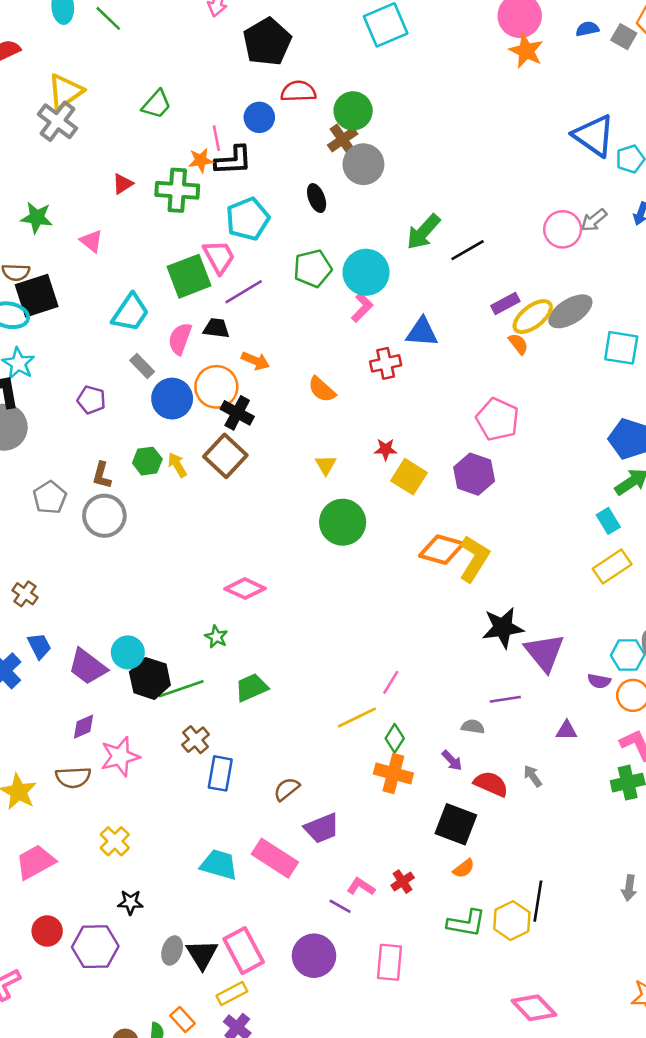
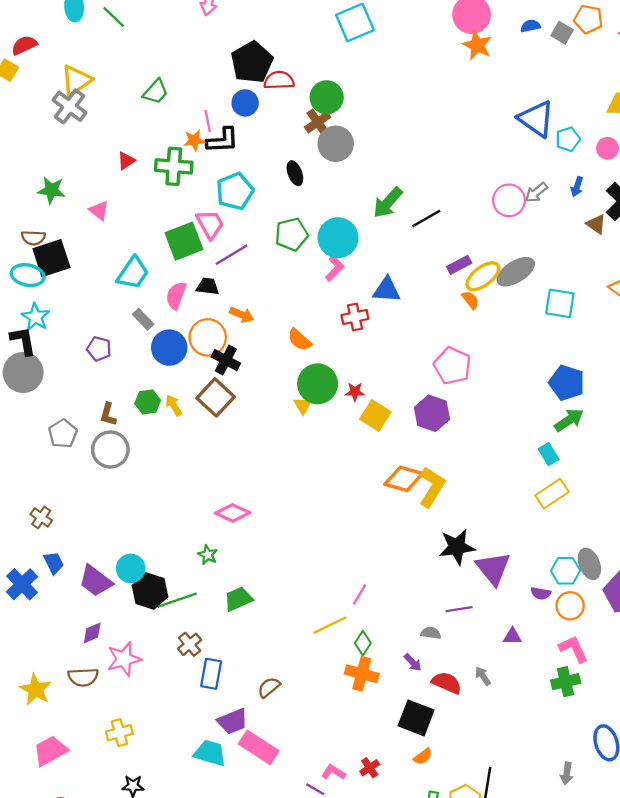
black pentagon: (267, 42) -> (252, 62), moved
green circle: (343, 522) -> (318, 384), moved
purple trapezoid: (322, 828) -> (233, 721), moved
yellow cross: (115, 841) -> (119, 733), turned 30

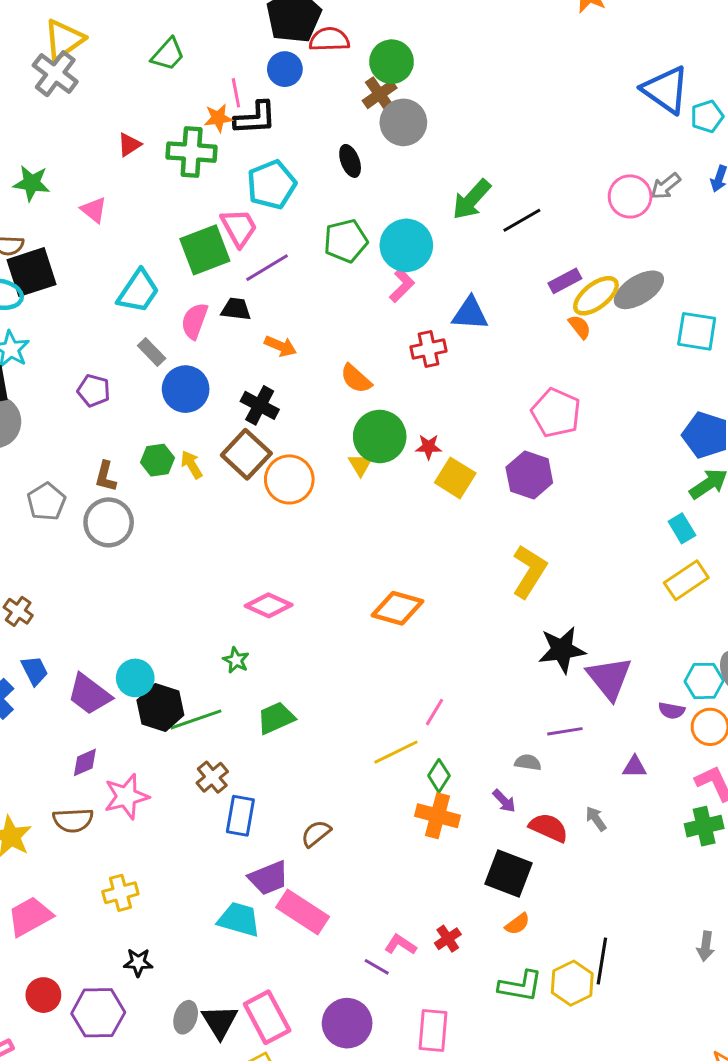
orange circle: (208, 337) -> (289, 479), moved
orange diamond: (404, 479) -> (397, 608), moved

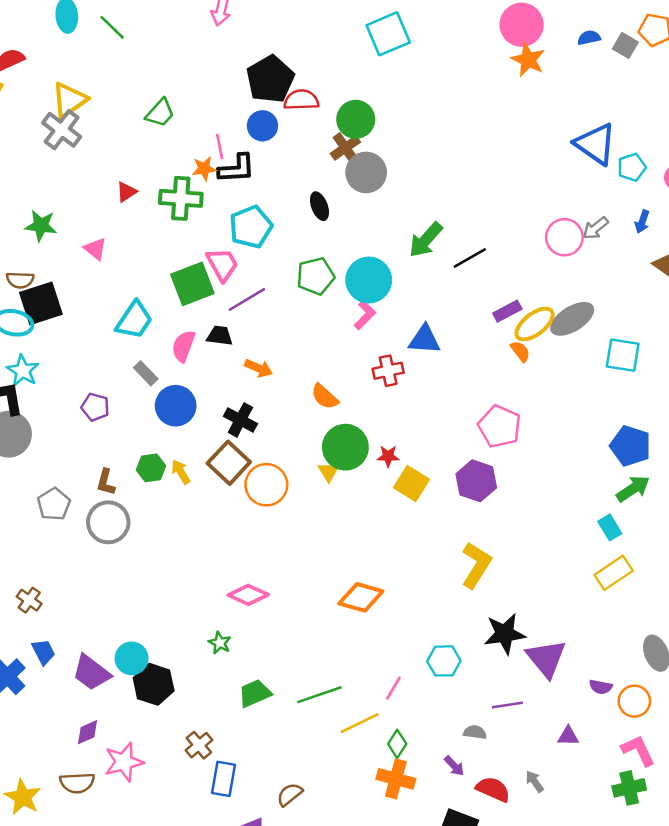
cyan hexagon: (704, 681) -> (444, 661), moved
green line: (196, 719) -> (319, 695), moved

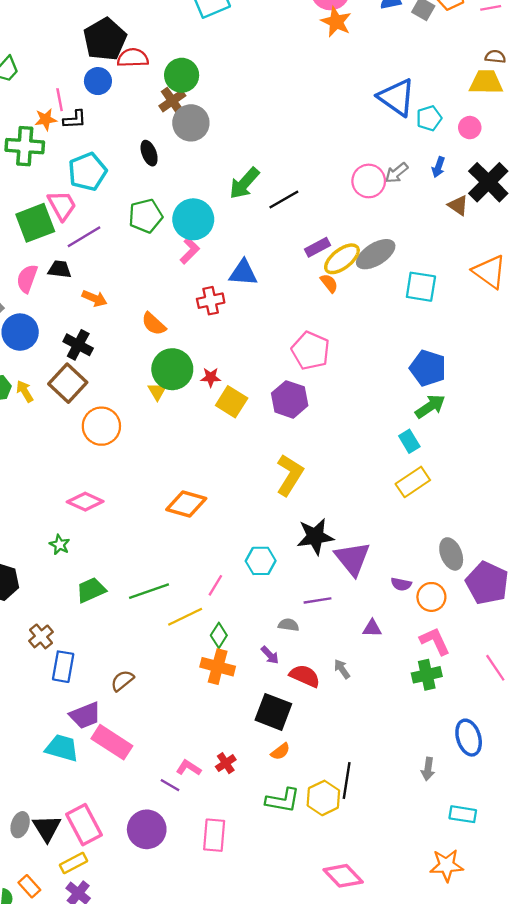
black L-shape: (237, 169) -> (75, 119), size x0.7
orange circle: (266, 485) -> (101, 426), moved

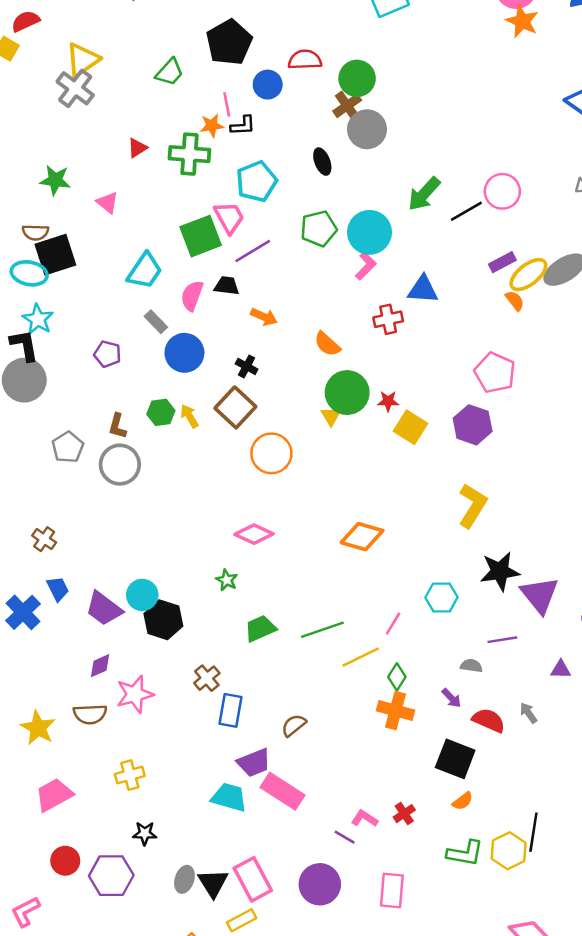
black pentagon: (105, 39) -> (229, 42), moved
pink circle: (369, 181) -> (502, 191), moved
black cross: (78, 345) -> (247, 366), size x0.7

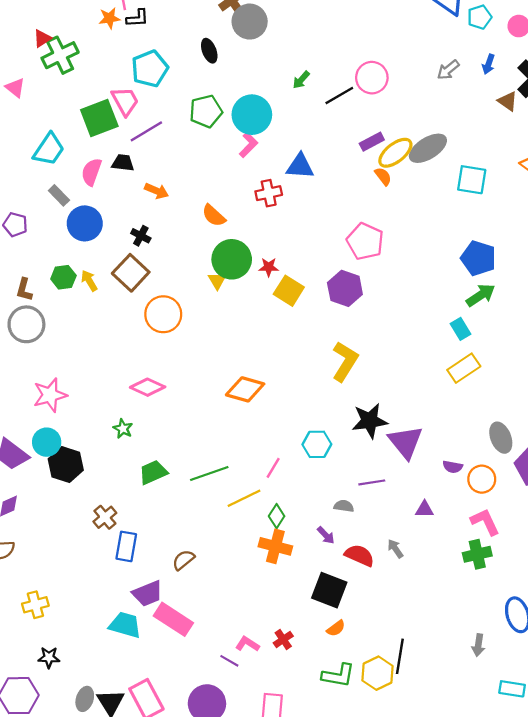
green cross: (189, 154) -> (60, 55), moved, turned -30
green arrow: (424, 194) -> (301, 80), size x0.6
pink star: (135, 694) -> (50, 395), moved

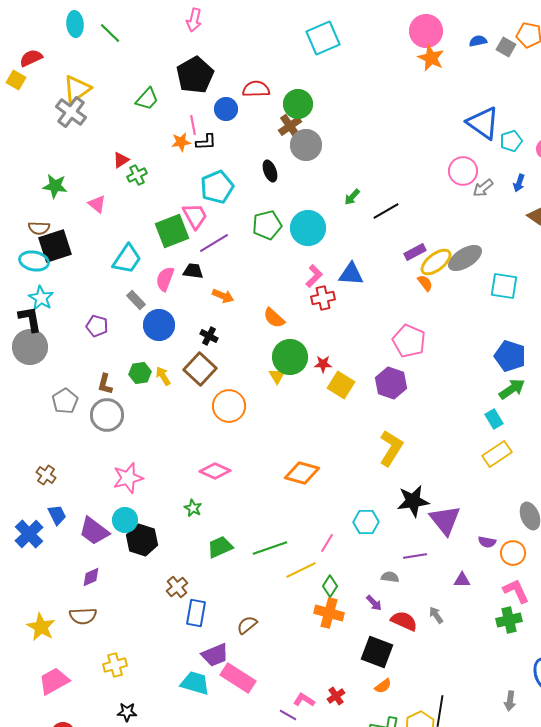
green cross: (60, 55) -> (137, 175), size x0.6
pink circle: (372, 78) -> (463, 171), moved
pink L-shape: (248, 145) -> (314, 276), moved

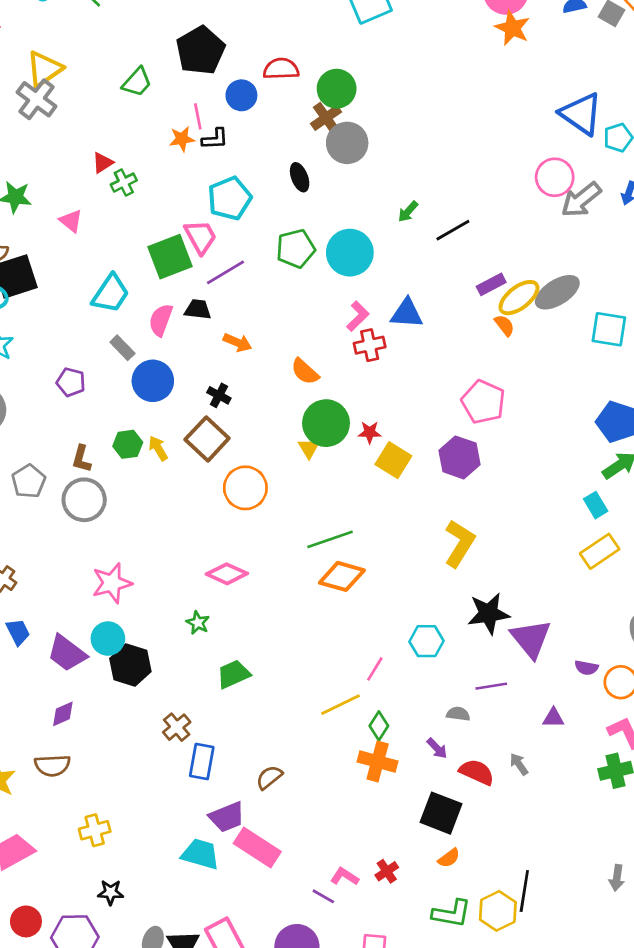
gray arrow: (483, 188) -> (581, 200), size x1.5
green line: (270, 548) -> (330, 539), moved

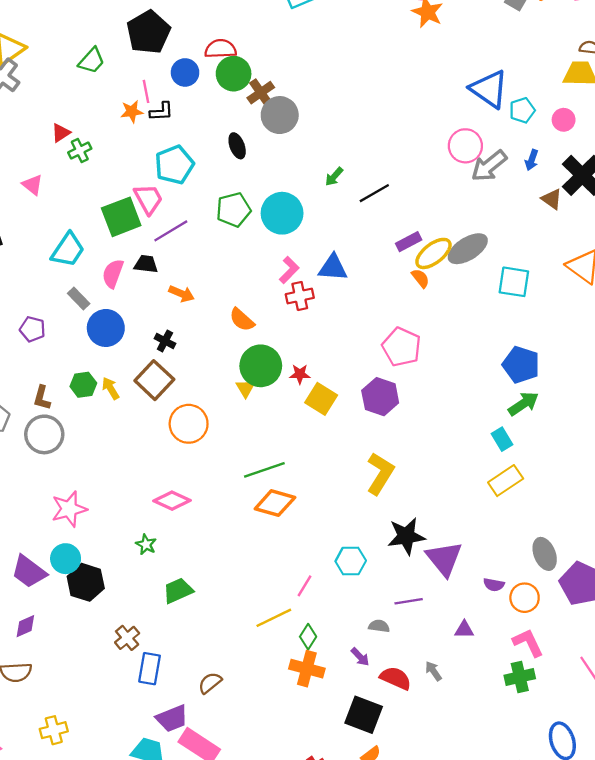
green circle: (337, 89) -> (234, 74), moved

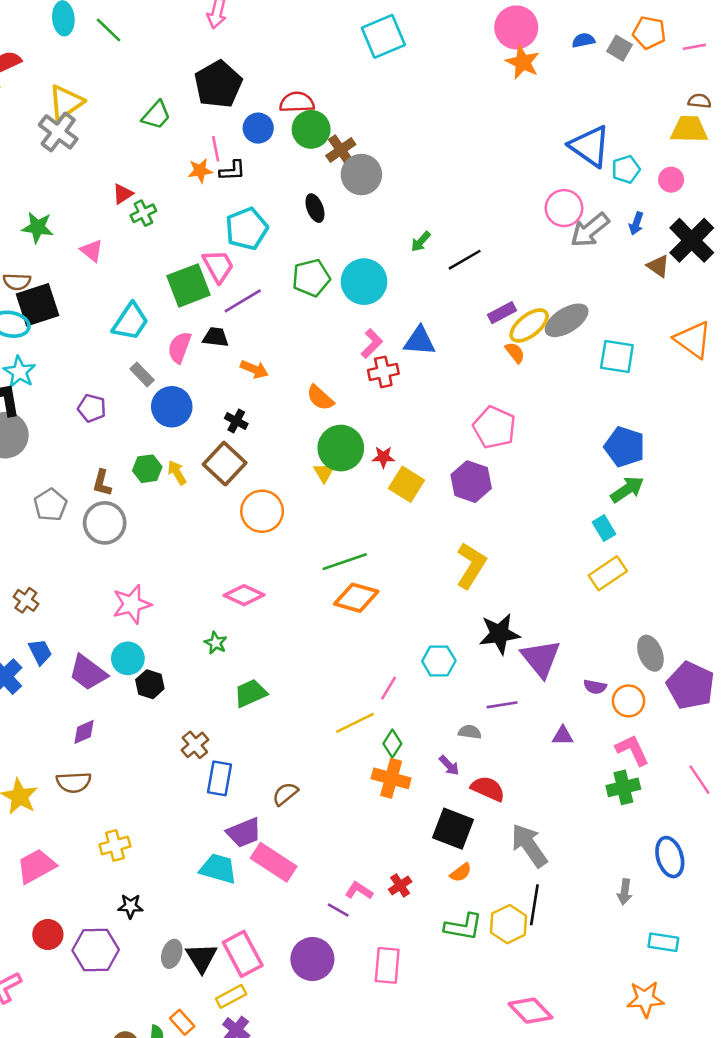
black hexagon: (86, 582) -> (150, 684), size x0.7
gray arrow: (433, 671) -> (529, 845), moved, size x2.0

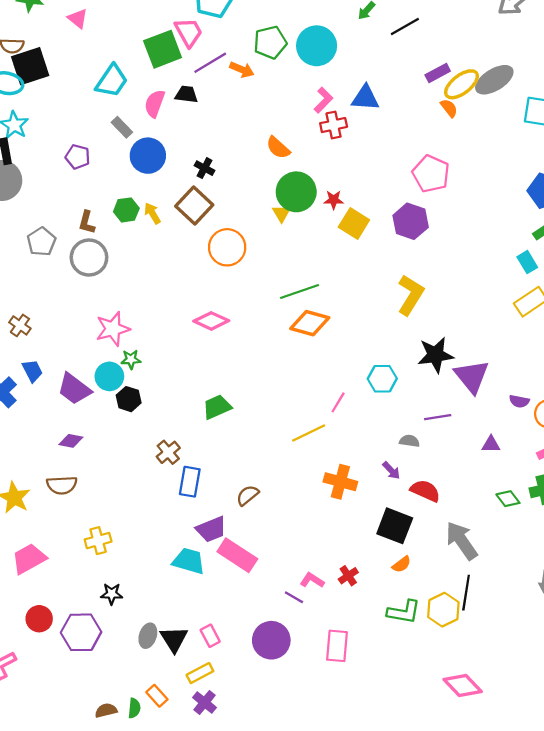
orange arrow: (254, 369) -> (242, 70), moved
green star: (216, 643) -> (131, 359), moved, turned -30
purple diamond: (84, 732) -> (71, 441), turned 35
green diamond: (392, 744) -> (508, 499), moved, turned -70
pink rectangle: (243, 954) -> (210, 636), size x0.6

